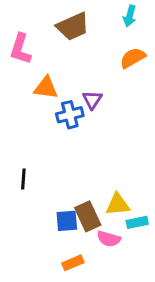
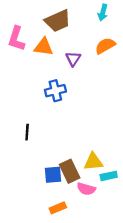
orange triangle: (46, 88) -> (44, 47), moved
purple triangle: (92, 100) -> (73, 59), moved
black line: (23, 179) -> (27, 132), moved

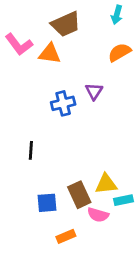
pink L-shape: (16, 39) -> (19, 44), turned -55
purple triangle: (73, 59) -> (94, 91), moved
blue square: (53, 175) -> (47, 203), moved

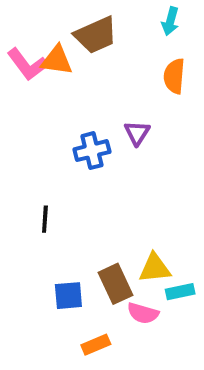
orange semicircle: (120, 52) -> (174, 76), turned -55
orange triangle: (50, 54) -> (57, 60), moved

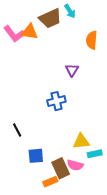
cyan arrow: (170, 21) -> (70, 11), moved, turned -48
blue cross: (92, 151) -> (56, 101), moved
black line: (45, 219) -> (17, 130), moved, turned -32
brown rectangle: (115, 284) -> (61, 168), moved

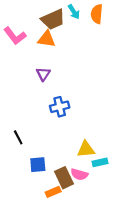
orange triangle: (30, 32) -> (47, 39), moved
orange semicircle: (92, 40) -> (97, 14), moved
purple triangle: (72, 70) -> (43, 74), moved

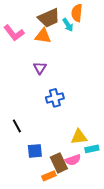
cyan arrow: (74, 12) -> (68, 25), moved
orange semicircle: (97, 14) -> (77, 13), moved
pink semicircle: (79, 174) -> (73, 160), turned -35

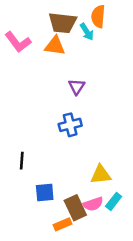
brown trapezoid: (49, 18) -> (63, 23), turned 30
purple triangle: (40, 68) -> (77, 87), moved
black line: (17, 126) -> (22, 161), turned 32
cyan rectangle: (92, 149) -> (114, 201), moved, turned -40

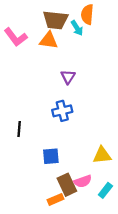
black line: (22, 161) -> (19, 129), moved
yellow triangle: (101, 175) -> (102, 155), moved
blue square: (45, 192) -> (51, 156), moved
cyan rectangle: (114, 201) -> (105, 190), moved

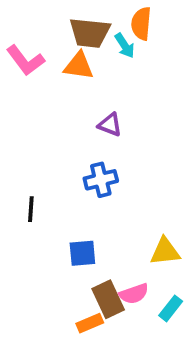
purple triangle: (68, 77) -> (110, 125), turned -42

